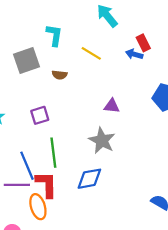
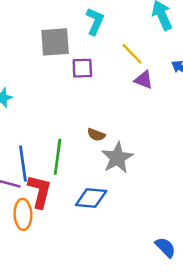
brown semicircle: (60, 75) -> (96, 135), moved
purple triangle: (112, 106) -> (144, 80), moved
purple square: (40, 115) -> (82, 68), moved

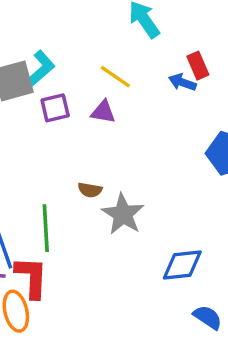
cyan L-shape: (95, 21) -> (41, 68), moved, turned 36
purple triangle: (144, 80) -> (103, 112), moved
blue diamond: (91, 198) -> (182, 265), moved

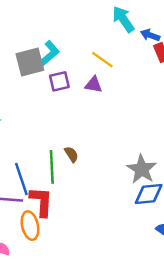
blue arrow: (182, 82) -> (150, 35), moved
brown semicircle: (90, 190) -> (71, 154), moved, turned -133
gray star: (123, 214) -> (142, 169), moved

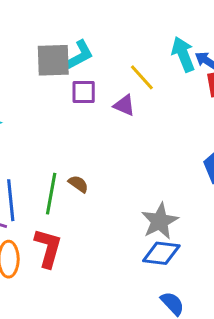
cyan arrow: (123, 19) -> (183, 54), moved
brown semicircle: (71, 154) -> (78, 184), turned -35
red L-shape: (41, 202) -> (48, 248), moved

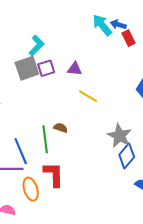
gray square: (53, 60) -> (27, 68), moved
yellow line: (142, 77) -> (88, 96), moved
blue diamond: (161, 253) -> (127, 156), turned -40

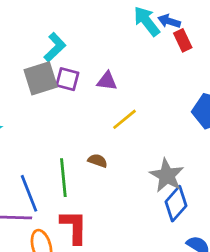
purple square: (46, 68) -> (67, 79), turned 30
yellow line: (88, 96) -> (124, 119), turned -72
brown semicircle: (61, 128) -> (98, 161), moved

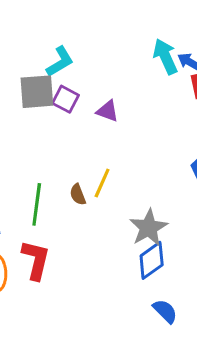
yellow line: (124, 119) -> (102, 183), moved, turned -40
brown semicircle: (98, 161) -> (78, 195), turned -144

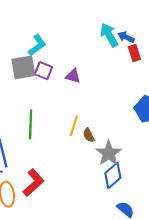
brown semicircle: (78, 195) -> (89, 135), moved
green line: (37, 204) -> (31, 124), moved
red L-shape: (36, 260) -> (34, 183), turned 40

